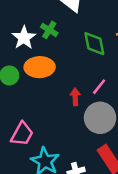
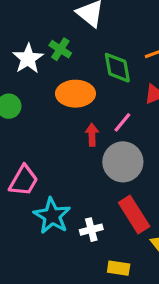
orange ellipse: (40, 67) -> (75, 94), moved

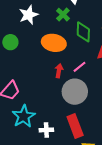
green cross: (60, 49) -> (63, 15), moved

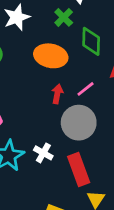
white cross: (46, 130) -> (43, 153), moved, turned 32

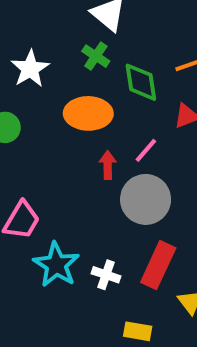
white cross: (43, 153) -> (106, 275), moved
red rectangle: (79, 170) -> (158, 265), turned 56

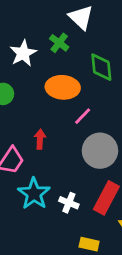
green cross: (96, 56) -> (59, 43), moved
pink line: (146, 150) -> (83, 116), moved
red arrow: (108, 165) -> (40, 139), moved

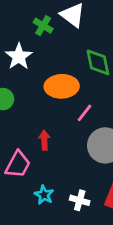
green cross: (59, 43) -> (43, 26), moved
cyan star: (34, 194) -> (44, 195), size x0.6

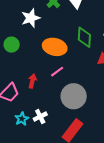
pink line: (84, 113) -> (57, 72), moved
white cross: (80, 200) -> (40, 117), moved, turned 32

